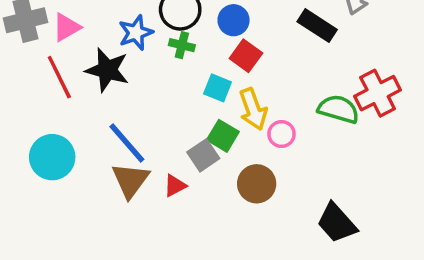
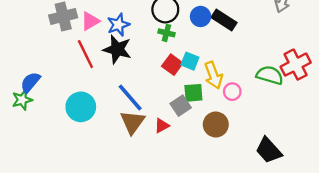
black rectangle: (317, 26) -> (224, 20), moved
blue star: (136, 33) -> (118, 25), moved
red square: (246, 56) -> (172, 65), moved
green square: (223, 136) -> (193, 93), turned -36

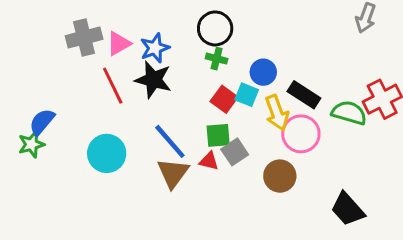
blue circle: (201, 16) -> (263, 72), moved
black rectangle: (224, 20) -> (304, 95), moved
pink circle: (232, 92) -> (301, 134), size x1.6
green square: (193, 93) -> (218, 135), moved
red triangle: (162, 126) -> (209, 161), moved, turned 42

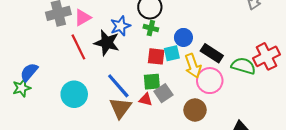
blue star: (155, 48) -> (120, 26), moved
cyan square: (247, 95) -> (172, 53), turned -35
red square: (224, 99) -> (156, 56), turned -30

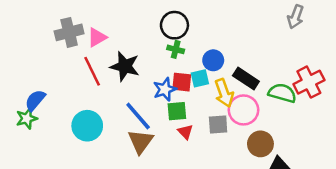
blue star: (120, 26) -> (165, 89), moved
gray square: (163, 93) -> (218, 125), moved, turned 30
red triangle: (146, 99) -> (185, 132), moved, turned 32
brown circle: (195, 110) -> (260, 144), moved

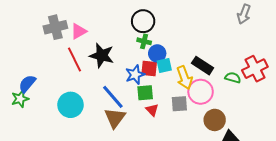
blue circle: (213, 60) -> (157, 53), moved
green semicircle: (282, 93) -> (233, 78), size x0.7

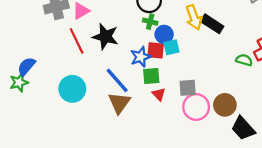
black rectangle: (203, 66) -> (212, 24), moved
yellow arrow: (184, 78) -> (194, 17), moved
pink circle: (201, 92) -> (196, 107), moved

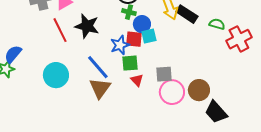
green semicircle: (244, 60) -> (217, 24), moved

